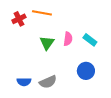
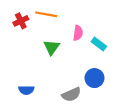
pink semicircle: (68, 39) -> (78, 33), moved
gray semicircle: (48, 82) -> (71, 95), moved

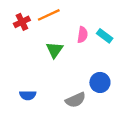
orange line: (46, 14) -> (49, 15), turned -35
cyan rectangle: (99, 44) -> (105, 36), moved

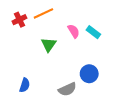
pink semicircle: (83, 35) -> (74, 31), turned -40
blue semicircle: (28, 95) -> (25, 85), turned -72

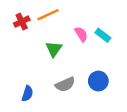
gray semicircle: (67, 89) -> (65, 84), moved

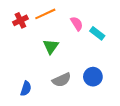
pink semicircle: (81, 34) -> (77, 24), moved

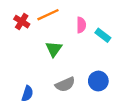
red cross: (20, 20) -> (22, 22), turned -32
pink semicircle: (77, 24) -> (81, 25), turned 32

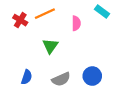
cyan rectangle: (103, 35) -> (102, 11), moved
blue semicircle: (27, 94) -> (27, 77), moved

